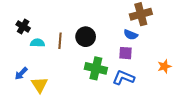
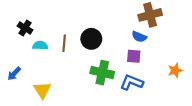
blue arrow: (21, 74) -> (14, 74), moved

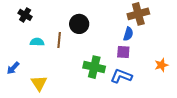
black cross: (25, 28) -> (25, 15), moved
blue semicircle: (139, 37) -> (128, 34), turned -96
black circle: (91, 39) -> (79, 24), moved

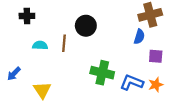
black cross: (25, 15) -> (27, 16), turned -32
purple square: (123, 52) -> (156, 56), moved
orange star: (161, 65) -> (156, 85), moved

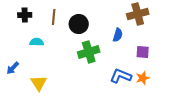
blue semicircle: (139, 37) -> (118, 35), moved
brown line: (64, 43) -> (54, 17), moved
green cross: (102, 73) -> (89, 52), moved, turned -30

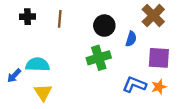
brown cross: (138, 14) -> (153, 16), turned -30
black circle: (79, 24) -> (104, 26), moved
cyan semicircle: (37, 42) -> (38, 65), moved, size x1.5
purple square: (143, 52) -> (159, 58), size x1.5

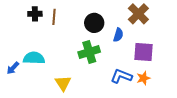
black cross: (27, 17) -> (35, 14), moved
yellow triangle: (43, 92) -> (63, 83), moved

